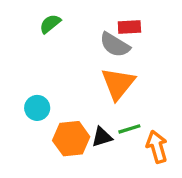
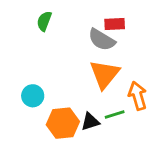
green semicircle: (50, 24) -> (44, 21), turned -30
orange arrow: (157, 147) -> (138, 96), moved

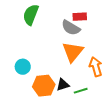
green semicircle: (44, 21) -> (31, 15), size x1.5
green line: (115, 114) -> (81, 91), moved

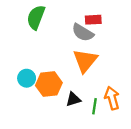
orange arrow: (96, 67) -> (112, 98), moved
orange hexagon: (44, 86) -> (49, 84), moved
green line: (81, 91) -> (94, 106), turned -64

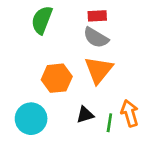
red rectangle: (93, 20) -> (97, 16), moved
cyan circle: (27, 78) -> (31, 119), moved, size x1.5
orange hexagon: (49, 84) -> (57, 78), moved

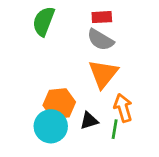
orange hexagon: (57, 78) -> (59, 104), moved
orange arrow: (130, 113) -> (123, 108), moved
cyan circle: (31, 119) -> (51, 126), moved

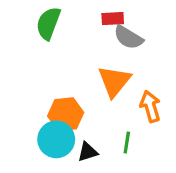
gray semicircle: (100, 40) -> (128, 37), moved
orange arrow: (123, 108) -> (150, 106), moved
black triangle: (89, 121) -> (88, 152), moved

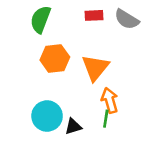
gray semicircle: (128, 37) -> (127, 19), moved
orange arrow: (150, 106) -> (110, 100), moved
orange hexagon: (66, 114) -> (55, 59), moved

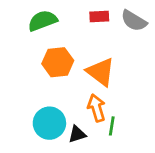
green semicircle: (40, 19) -> (43, 21), turned 48
orange triangle: (95, 68) -> (101, 72), turned -32
orange arrow: (110, 100) -> (97, 108), moved

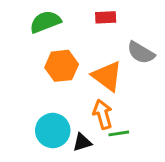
gray semicircle: (134, 21) -> (141, 53), moved
green line: (112, 126) -> (119, 133), turned 72

